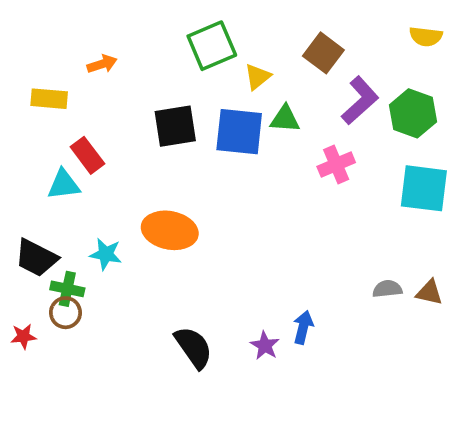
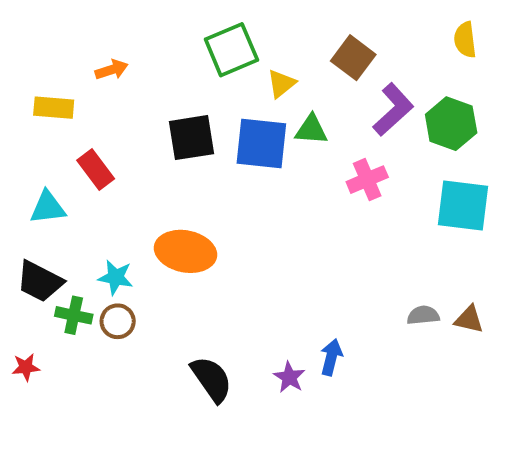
yellow semicircle: (426, 37) -> (465, 40), turned 76
cyan triangle: (64, 185) -> (48, 207), moved
brown circle: (65, 313) -> (118, 321), moved

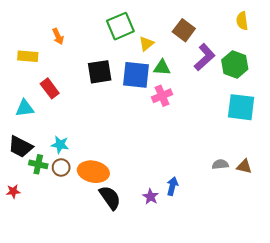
orange arrow: (112, 70) -> (58, 36), turned 84
pink cross: (367, 180) -> (162, 96), moved
orange ellipse: (185, 251) -> (93, 172), moved

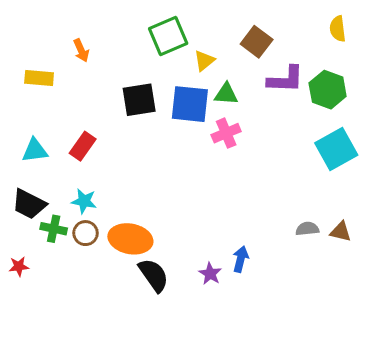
purple L-shape: (205, 57) -> (286, 79), turned 44
red rectangle: (50, 88) -> (83, 146), moved, turned 72
cyan square: (241, 107) -> (336, 149), turned -36

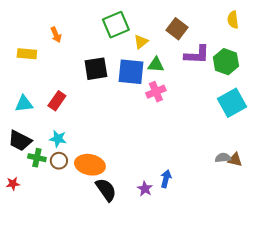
gray semicircle: (307, 229) -> (223, 158), moved

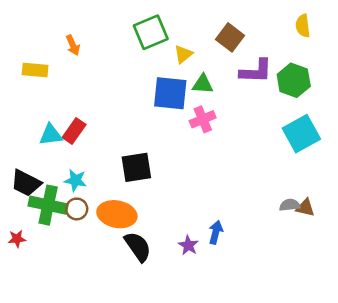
black square: (96, 69) -> (136, 167), moved
cyan triangle: (24, 104) -> (51, 135), moved
green cross: (37, 158) -> (48, 205), size x1.6

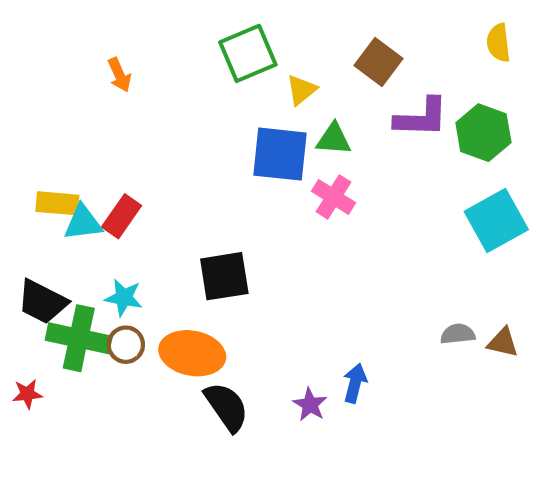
yellow rectangle: (35, 70) -> (57, 203), moved
pink cross: (203, 119) -> (334, 197), turned -35
gray semicircle: (290, 205) -> (458, 334), moved

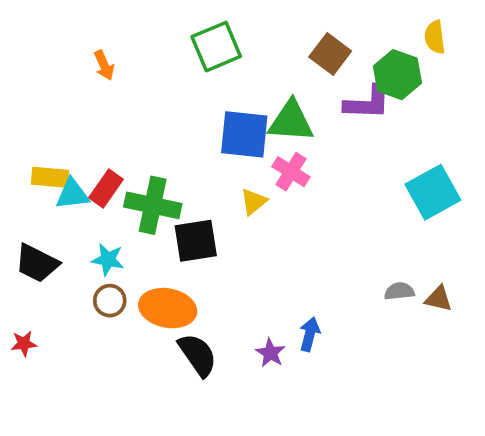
yellow triangle: (301, 90) -> (254, 202), moved
green hexagon: (483, 133) -> (397, 75), moved
green triangle: (334, 139) -> (291, 121), size x1.5
green cross: (79, 338) -> (153, 205), moved

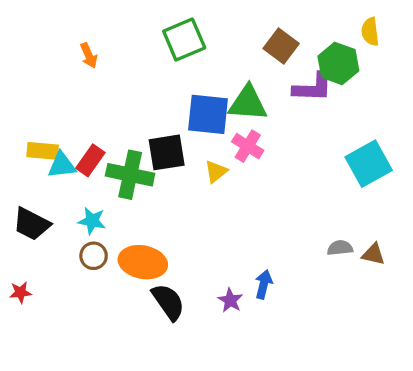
black square: (196, 241) -> (167, 152), moved

